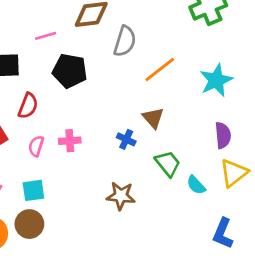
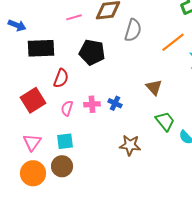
pink line: (46, 36) -> (74, 17), moved
orange line: (160, 69) -> (173, 42), moved
blue cross: (126, 139) -> (115, 103), moved

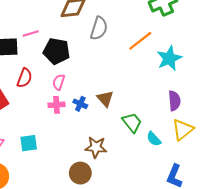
pink line: (74, 17) -> (31, 34), moved
brown triangle: (154, 87) -> (105, 99), moved
pink semicircle: (67, 108) -> (59, 82), moved
brown circle: (62, 166) -> (80, 173), moved

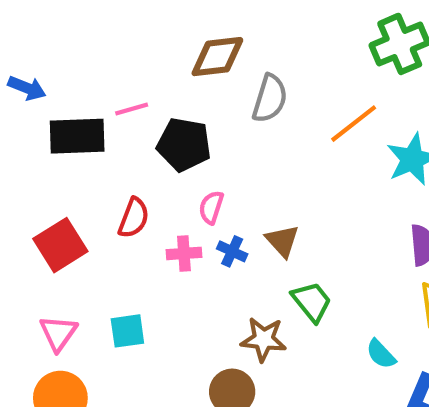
red semicircle: (25, 78) -> (134, 218), moved
pink semicircle: (59, 82) -> (211, 207), moved
green trapezoid: (132, 122) -> (312, 302), moved
cyan semicircle: (154, 139) -> (381, 354), moved

